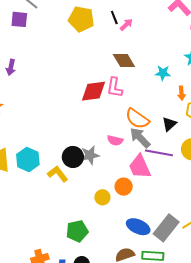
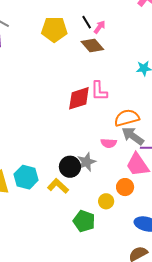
brown diamond: (124, 61) -> (92, 45), moved
orange semicircle: (137, 119) -> (127, 118), turned 140
green pentagon: (77, 231) -> (84, 221), moved, turned -30

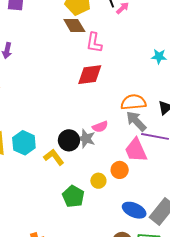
brown diamond: (92, 45) -> (74, 25), moved
pink L-shape: (99, 91) -> (94, 43), moved
pink semicircle: (109, 143) -> (100, 127), moved, turned -35
gray star: (86, 162) -> (86, 139), turned 30

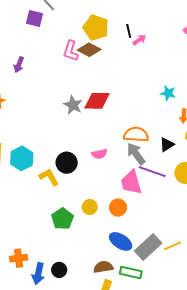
brown diamond: (74, 25) -> (89, 50), turned -40
pink L-shape: (94, 43) -> (71, 51), moved
gray star: (86, 139) -> (73, 105), moved
orange circle: (120, 170) -> (118, 208), moved

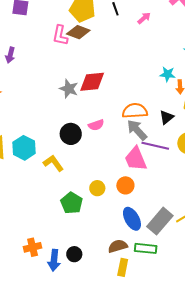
pink arrow: (139, 40) -> (144, 18), moved
cyan star: (168, 93) -> (168, 74), moved
pink semicircle: (99, 154) -> (96, 125), moved
black circle: (67, 163) -> (71, 134), moved
blue ellipse: (121, 241) -> (132, 219), turned 35

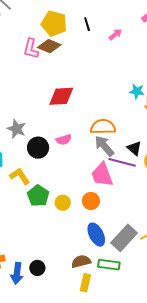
gray star: (69, 89) -> (16, 129), moved
black triangle: (167, 117) -> (134, 148), moved, turned -42
green pentagon: (72, 203) -> (38, 196), moved

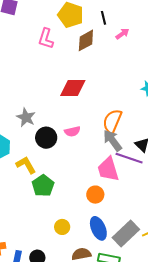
pink arrow: (115, 34) -> (122, 34), moved
brown diamond: (49, 46) -> (86, 40), moved, turned -55
orange semicircle: (103, 127) -> (112, 121), turned -70
yellow circle: (63, 203) -> (62, 227), moved

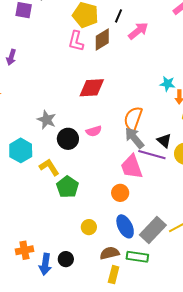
black line: (104, 18) -> (119, 16), turned 40
pink arrow: (122, 34) -> (138, 31), size x1.5
pink L-shape: (46, 38) -> (76, 41), moved

